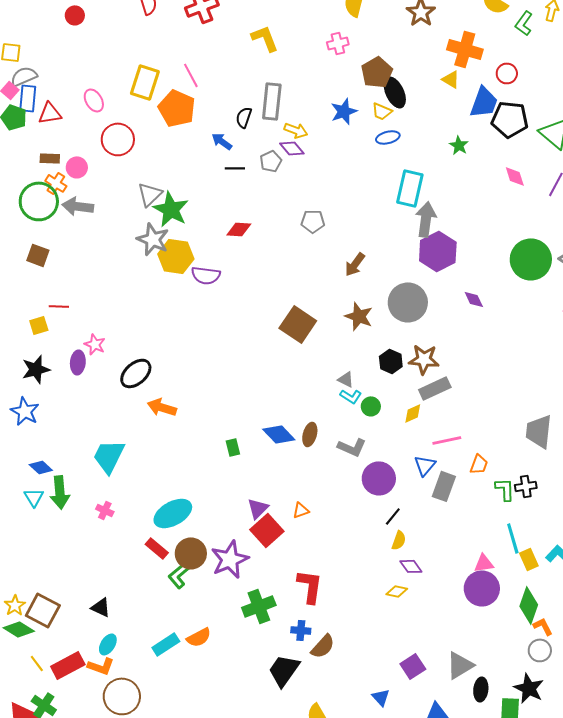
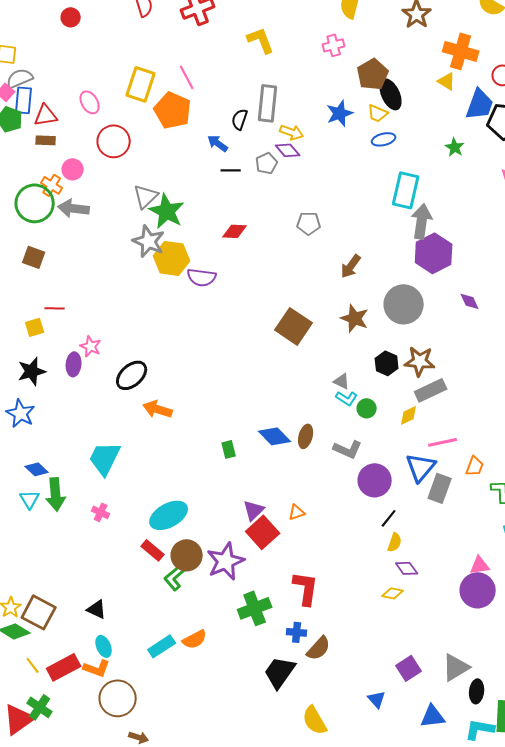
brown rectangle: (50, 158) -> (46, 140), moved
blue triangle: (425, 465) -> (421, 467), size x1.4
cyan ellipse: (108, 644) -> (104, 646), turned -55

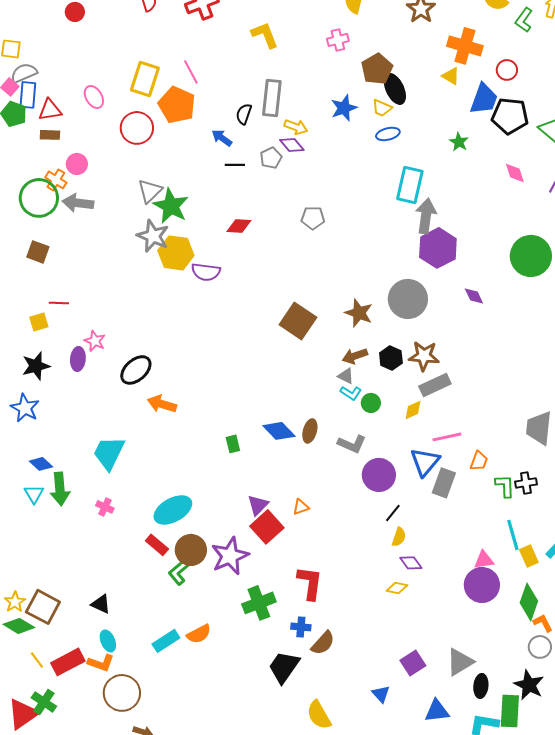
red circle: (114, 141) -> (137, 128), moved
brown arrow: (351, 266) -> (355, 356), moved, turned 35

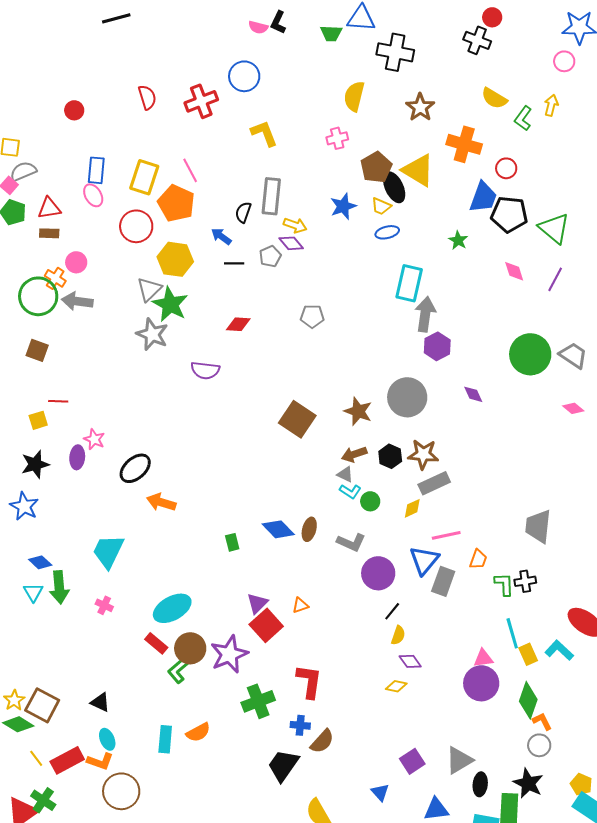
yellow triangle: (451, 76) -> (418, 170), moved, size x1.8
blue rectangle: (28, 95) -> (96, 170), moved
purple hexagon: (438, 248) -> (437, 346), size x0.7
yellow hexagon: (176, 253) -> (175, 259), moved
cyan rectangle: (166, 641) -> (165, 739), turned -52

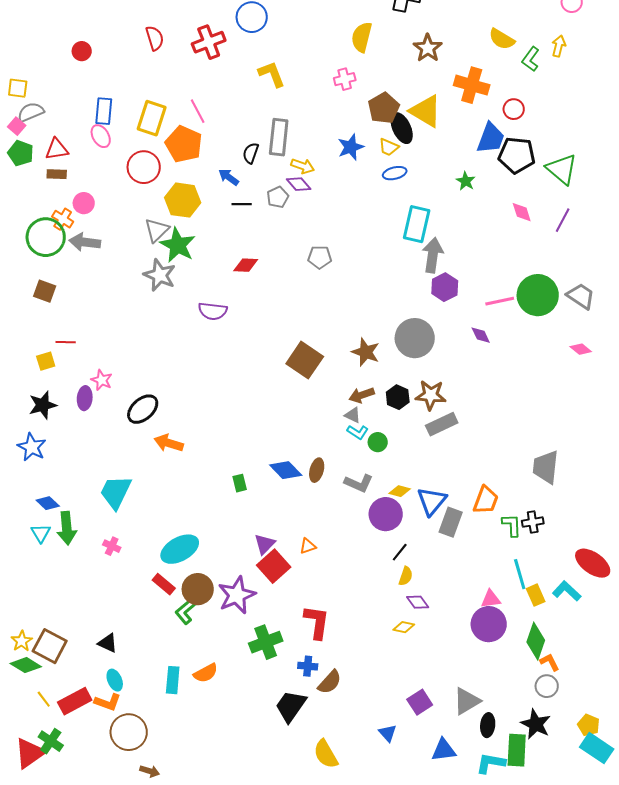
yellow diamond: (412, 508) -> (400, 491), moved, turned 40
pink line: (446, 535) -> (500, 301), moved
orange trapezoid: (478, 559) -> (486, 500), size x1.4

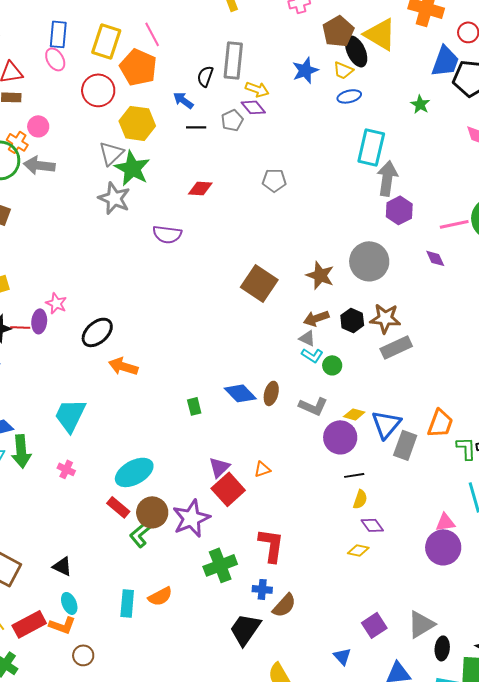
red line: (66, 342) -> (20, 327), moved
black line: (400, 552) -> (354, 475), turned 42
brown circle: (129, 732) -> (83, 655), size x0.6

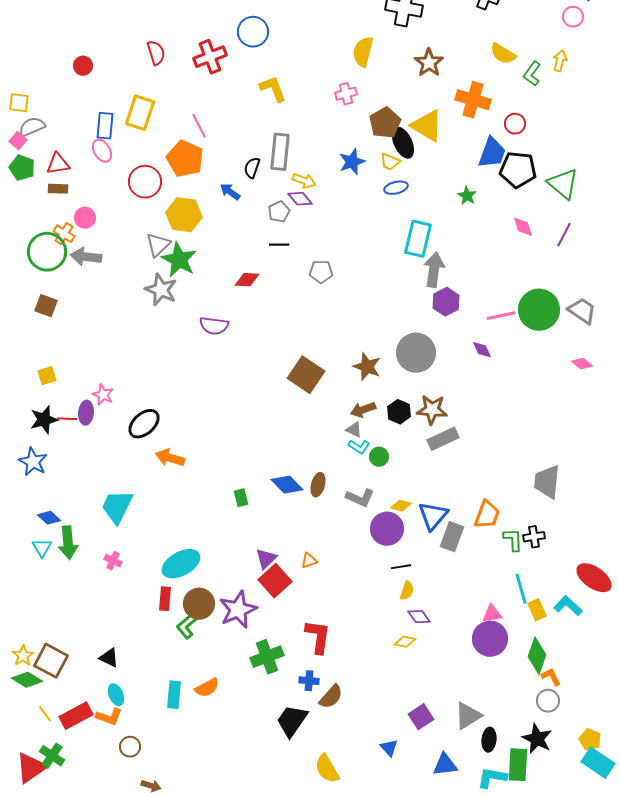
yellow rectangle: (106, 41) -> (140, 113), moved
black line: (196, 127) -> (279, 245), moved
red rectangle: (118, 507) -> (165, 599), turned 55

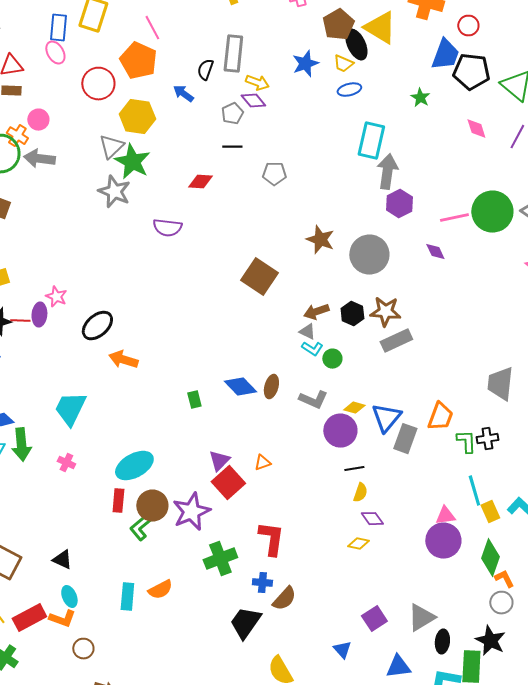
brown star: (367, 367) -> (320, 240), moved

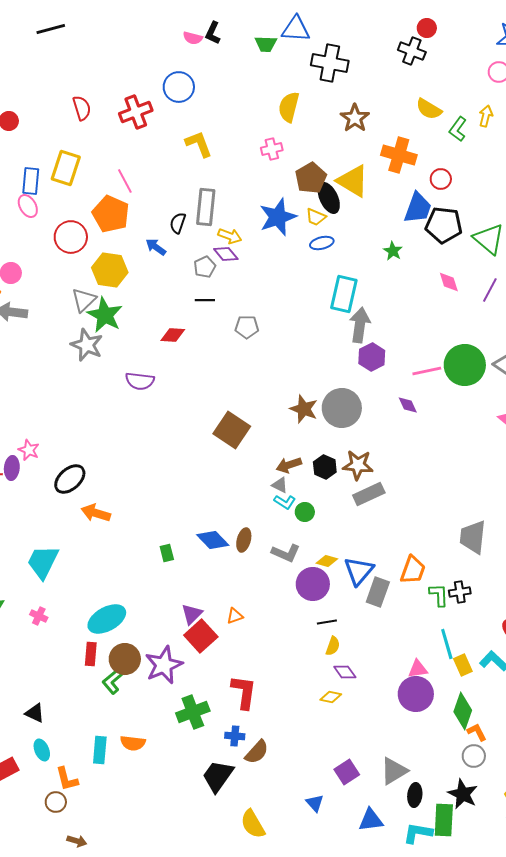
blue star: (305, 64) -> (278, 217), size x1.4
brown star: (320, 240) -> (304, 409), moved
orange semicircle: (160, 590) -> (133, 743), turned 35
orange L-shape: (62, 619) -> (67, 779), moved, turned 56

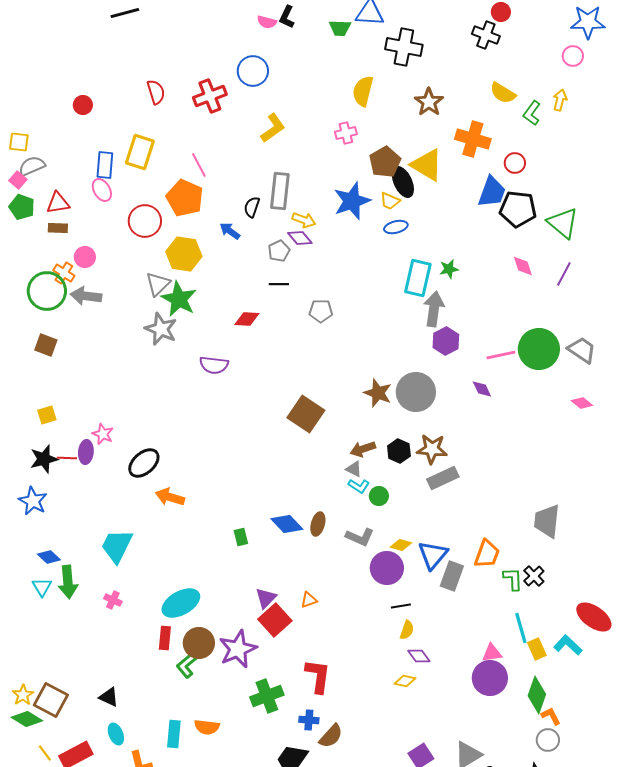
yellow L-shape: (199, 144) -> (273, 128), turned 76
green star: (393, 251) -> (449, 269), moved, turned 30
black cross: (460, 592) -> (534, 576), turned -35

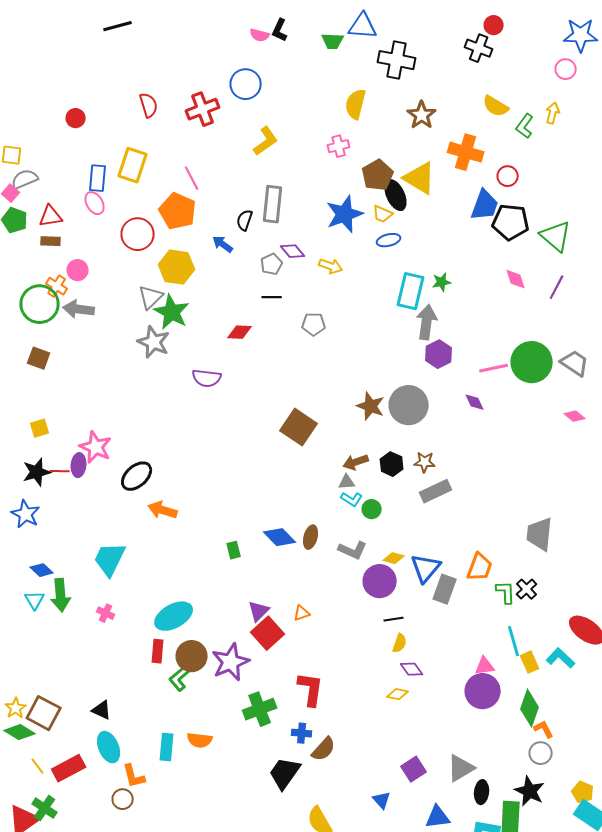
yellow arrow: (304, 220) -> (331, 266), moved
pink star: (103, 434) -> (96, 447), size x1.5
brown star: (432, 449) -> (425, 462), size x0.7
gray triangle: (354, 469) -> (347, 482), turned -30
cyan ellipse: (116, 734) -> (109, 747), size x1.4

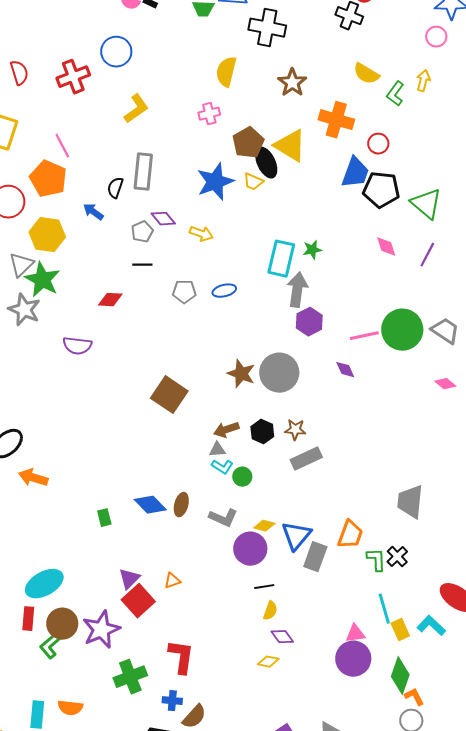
blue ellipse: (389, 240) -> (224, 291), moved

